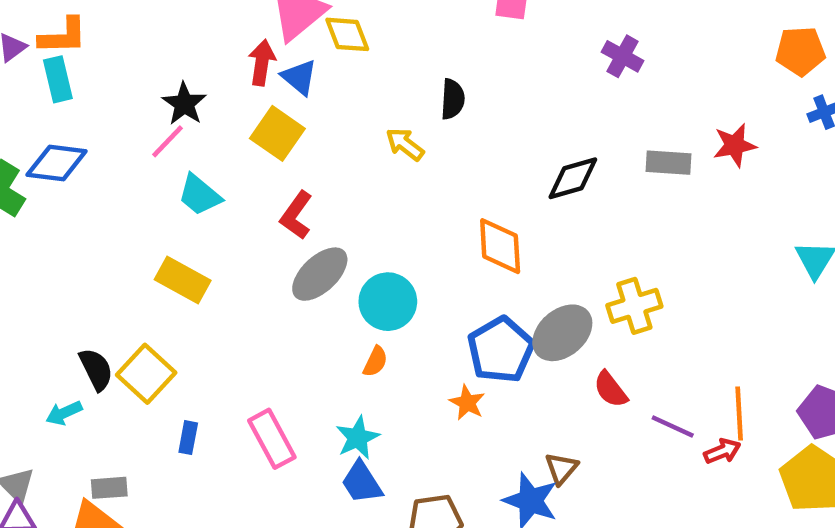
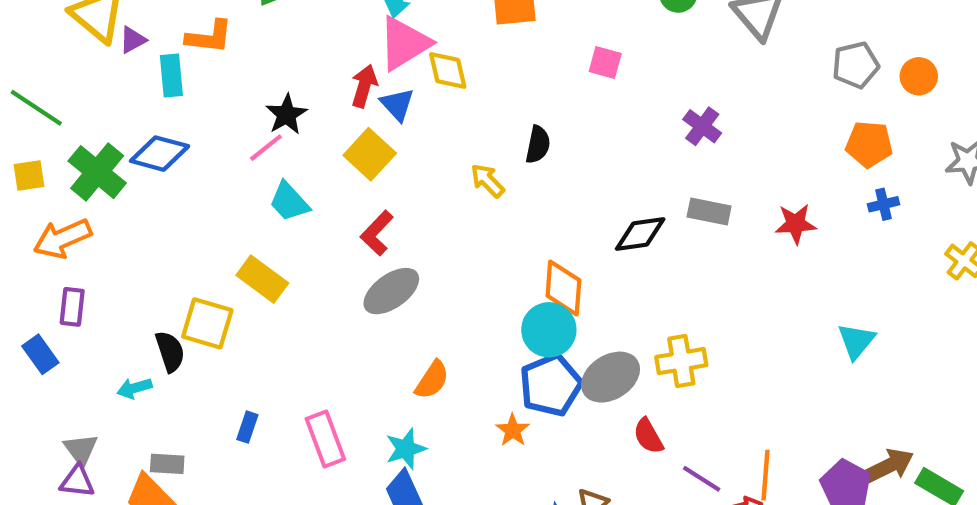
orange L-shape: (63, 36) -> (209, 37), moved
gray rectangle: (668, 163) -> (709, 212), moved
cyan circle: (388, 302) -> (549, 330), moved
orange semicircle: (375, 361) -> (432, 380), size x1.4
yellow square: (146, 374) -> (207, 323), moved, turned -34

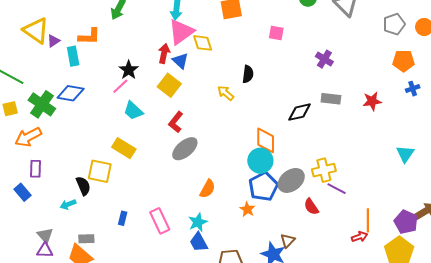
purple line: (702, 479) -> (337, 189), moved

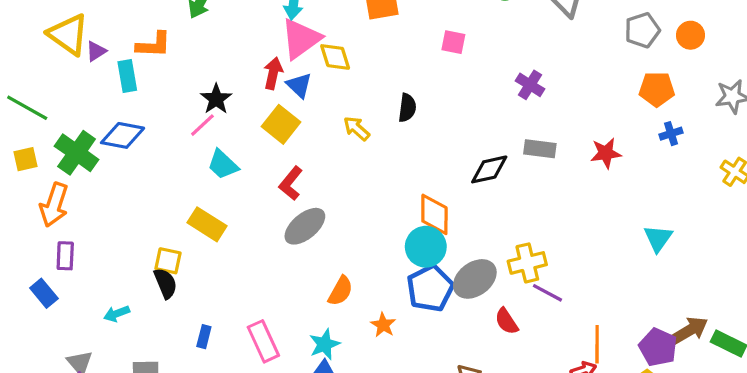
yellow arrow: (226, 93) -> (357, 128), moved
orange arrow: (28, 137) -> (54, 205), turned -44
yellow square: (100, 171) -> (168, 261), size x0.7
black semicircle: (83, 186) -> (165, 283), moved
orange star: (247, 209) -> (383, 325), moved

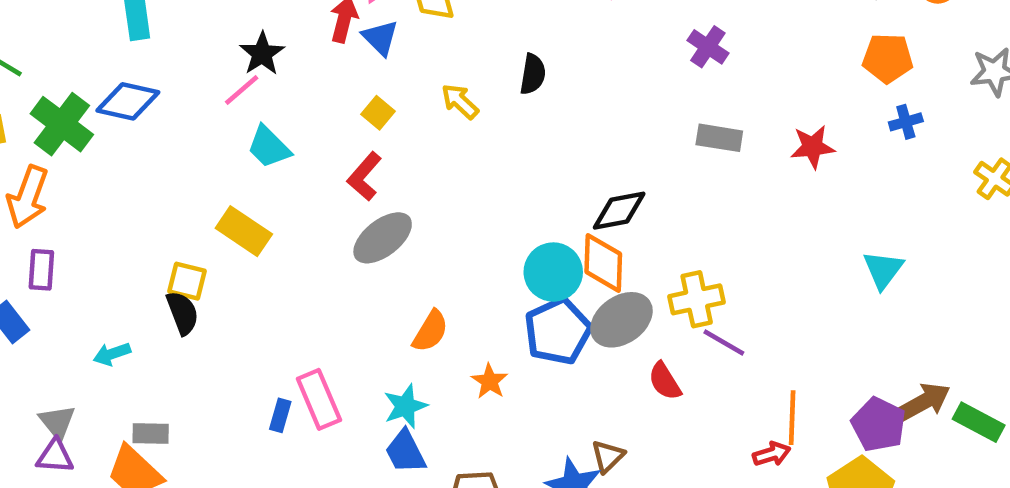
yellow square: (281, 124) -> (378, 113), moved, size x0.6
black diamond: (489, 169) -> (619, 211), moved
orange diamond: (434, 214) -> (603, 263), moved
blue rectangle: (204, 337) -> (280, 415), moved

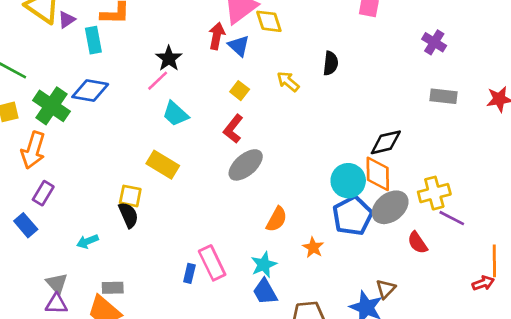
purple rectangle: (41, 270) -> (43, 193), turned 30

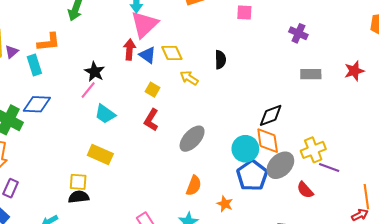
yellow diamond: (269, 21) -> (172, 53), moved
gray ellipse: (246, 165) -> (192, 139), moved
black semicircle: (128, 215) -> (79, 197), turned -66

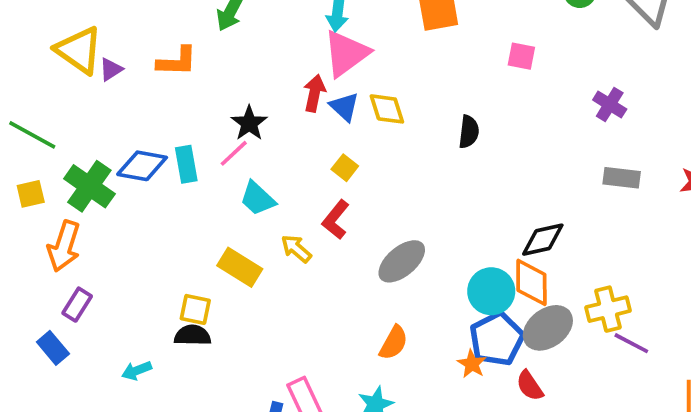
cyan rectangle: (34, 65) -> (186, 164), moved
yellow arrow: (189, 78) -> (296, 249), moved
red semicircle: (305, 190) -> (530, 386), moved
orange star: (225, 204) -> (472, 364), moved

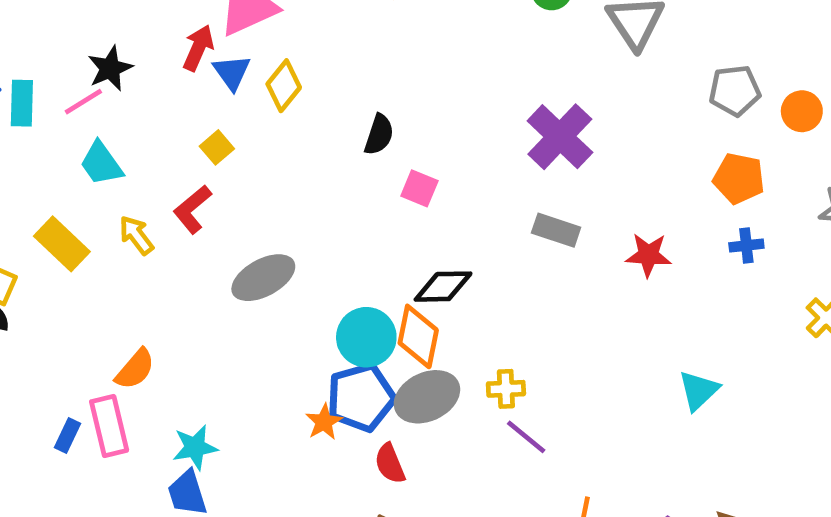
pink square: (521, 56) -> (419, 188), moved
purple cross: (610, 104) -> (560, 137), size x1.6
yellow diamond: (387, 109) -> (284, 86), turned 45
yellow cross: (608, 309) -> (506, 389), size x0.7
orange semicircle: (394, 343) -> (135, 369), moved

